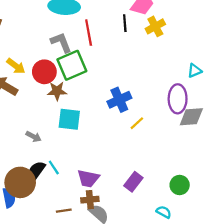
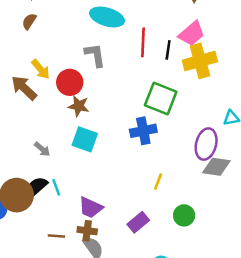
yellow cross: (155, 26) -> (200, 61), size x1.5
red line: (89, 33) -> (143, 42), moved
green square: (72, 65) -> (161, 99), moved, turned 32
yellow line: (137, 123) -> (158, 182), moved, turned -40
green circle: (180, 185) -> (184, 215), moved

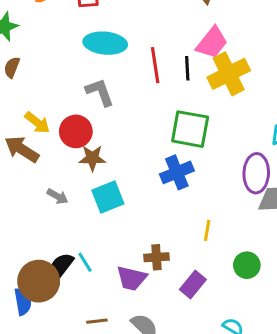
cyan square: (85, 139) -> (108, 197), turned -30
gray arrow: (42, 149) -> (58, 196), moved
brown cross: (87, 231) -> (156, 257), moved

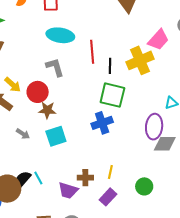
pink trapezoid: (212, 43) -> (158, 40), moved
black line: (187, 68) -> (110, 66), moved
yellow line: (207, 230) -> (110, 172), moved

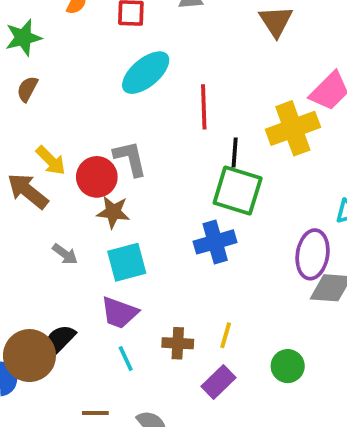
cyan ellipse: (60, 35) -> (146, 73), turned -52
black line: (110, 66) -> (235, 153), moved
gray L-shape: (55, 67) -> (130, 158), moved
cyan line: (38, 178) -> (126, 359), moved
purple trapezoid: (68, 190) -> (119, 313), moved

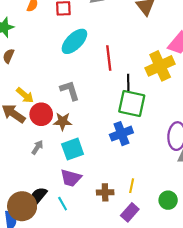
red circle: (97, 177) -> (41, 114), moved
gray arrow: (65, 254) -> (37, 147), turned -88
cyan line: (126, 359) -> (63, 204), moved

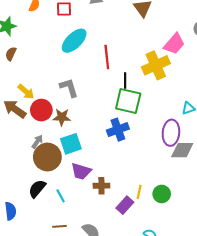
purple trapezoid: (71, 178) -> (81, 171), moved
yellow line: (132, 186) -> (139, 192), moved
brown circle: (22, 206) -> (47, 157), moved

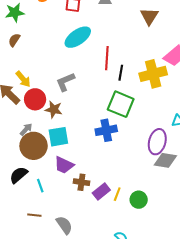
black line: (125, 81) -> (121, 73), moved
gray L-shape: (69, 88) -> (65, 82), turned -105
purple rectangle: (125, 205) -> (101, 192), moved

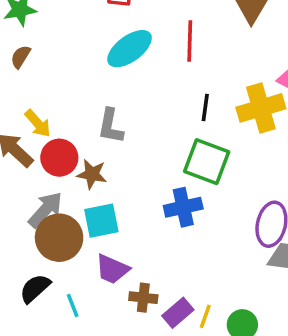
red line: (107, 58) -> (190, 41), moved
gray L-shape: (65, 82) -> (110, 126), turned -55
gray arrow: (26, 129) -> (45, 210), size x1.6

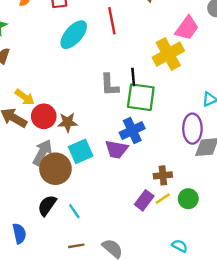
black line: (205, 107) -> (133, 77), moved
gray L-shape: (110, 126) -> (110, 85), moved
purple trapezoid: (112, 269) -> (116, 149), moved
brown cross: (143, 298) -> (163, 175), moved
yellow line: (205, 316) -> (163, 199), turned 49

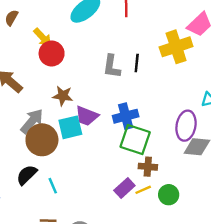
yellow arrow: (25, 97) -> (43, 37), moved
green square: (141, 97) -> (135, 140), moved
red circle: (44, 116) -> (52, 53), moved
purple trapezoid: (116, 149) -> (87, 116), moved

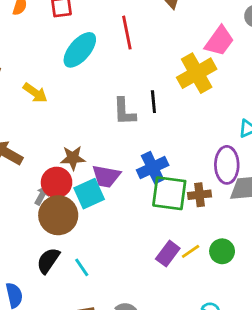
red circle: (52, 53) -> (57, 182), moved
gray arrow: (32, 121) -> (42, 195), size x0.6
brown cross: (148, 167) -> (200, 195), moved

